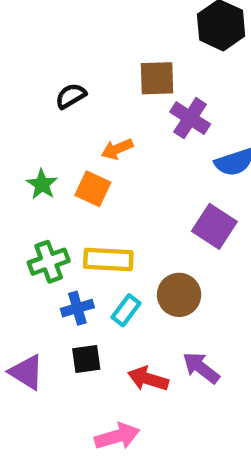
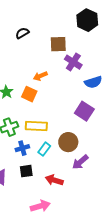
black semicircle: (71, 96) -> (22, 33), moved
purple arrow: (201, 368) -> (80, 162), moved, turned -78

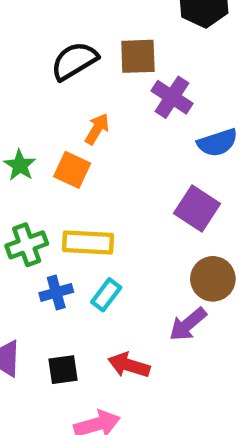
black semicircle: (22, 33) -> (74, 61), moved, size x1.5
orange arrow: (40, 76) -> (97, 129), turned 144
brown circle: (68, 142) -> (213, 279), moved
black square: (26, 171) -> (63, 370), moved

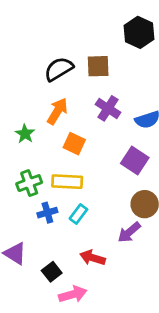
purple cross: (172, 97) -> (108, 108), moved
orange arrow: (97, 129) -> (57, 111), moved, size x1.4
orange square: (72, 170) -> (74, 144), moved
black square: (63, 370) -> (52, 272), moved, turned -30

